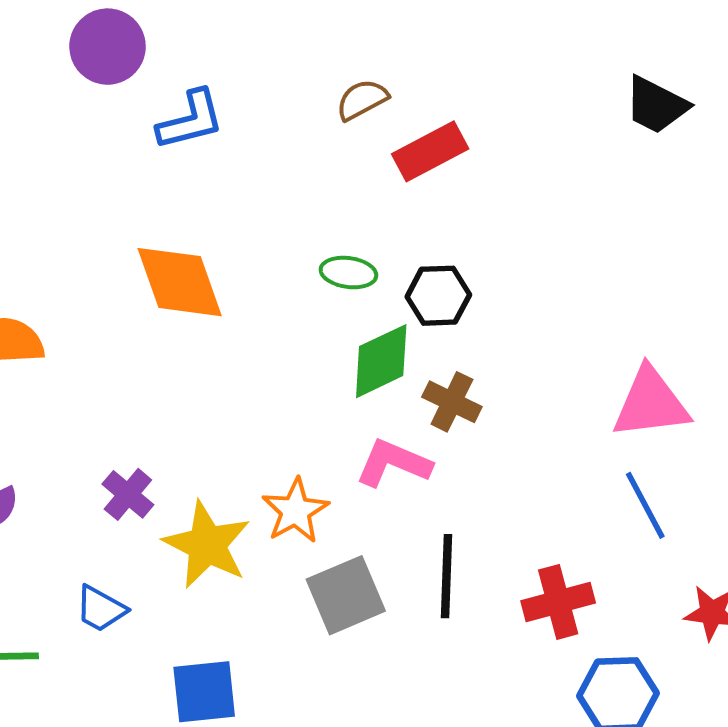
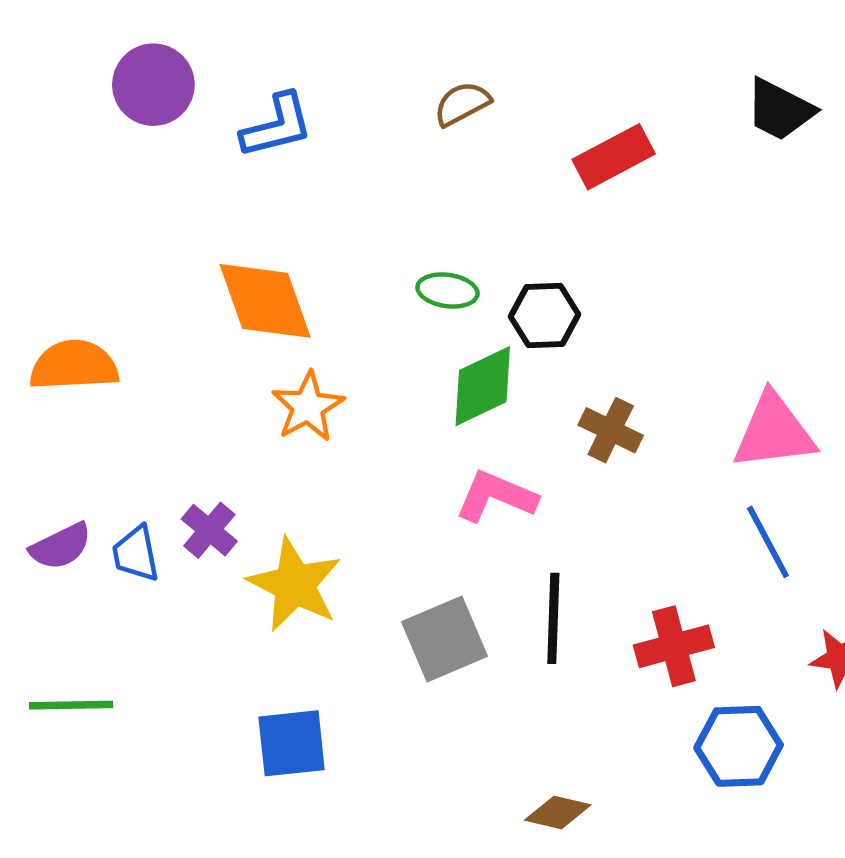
purple circle: (108, 47) -> (153, 85), moved
red rectangle: (430, 151) -> (614, 157), moved
brown cross: (452, 402) -> (611, 430), moved
orange star: (295, 511) -> (308, 407), moved
blue trapezoid: (101, 609) -> (136, 554), moved, turned 50

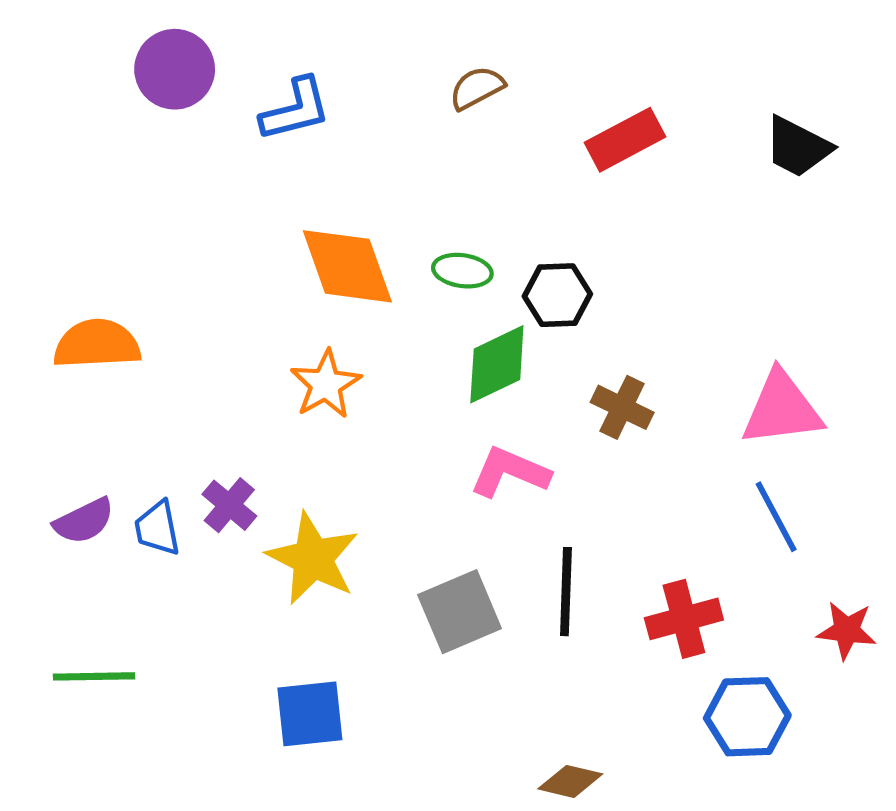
black trapezoid: (780, 110) -> (798, 147), moved
orange diamond: (265, 301) -> (347, 266), moved

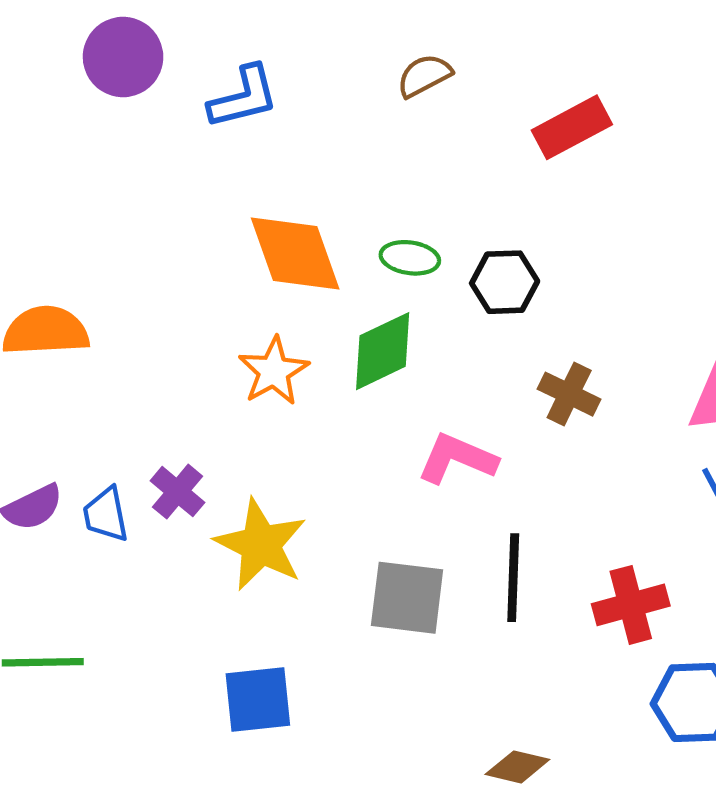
green diamond: (497, 364) -> (383, 351), moved
gray square: (460, 612) -> (407, 598), turned 30

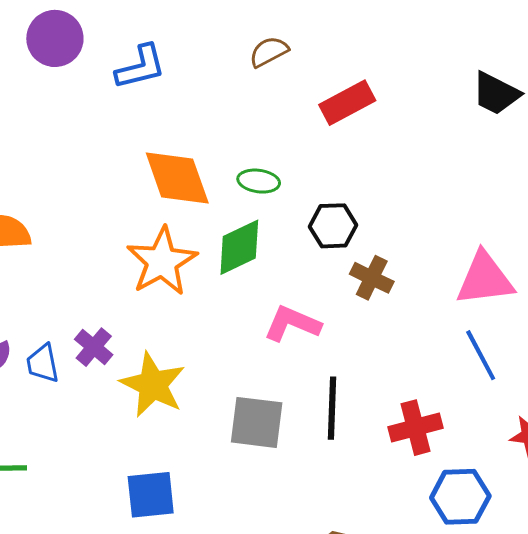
red rectangle: (572, 127) -> (347, 103), moved
black hexagon: (505, 282) -> (333, 226), moved
orange star: (274, 371) -> (162, 262), size x1.4

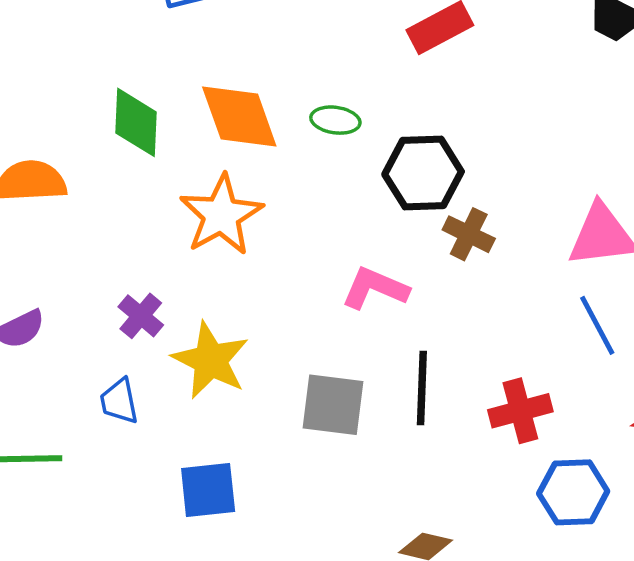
black hexagon: (333, 226) -> (423, 173), size x1.4
green diamond: (239, 247) -> (136, 122), moved, turned -62
blue trapezoid: (43, 363) -> (119, 401), moved

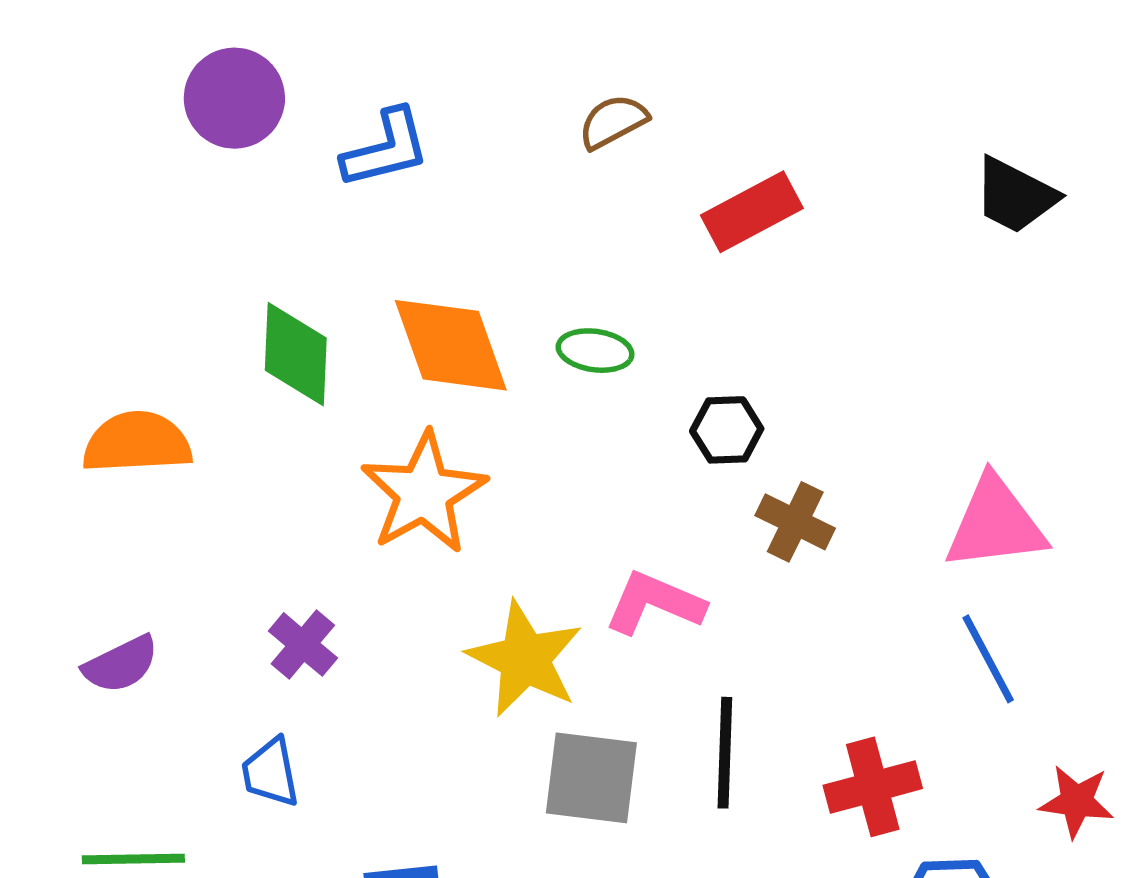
black hexagon: (423, 173) -> (727, 430), size x0.6
yellow star: (210, 360) -> (525, 659), moved

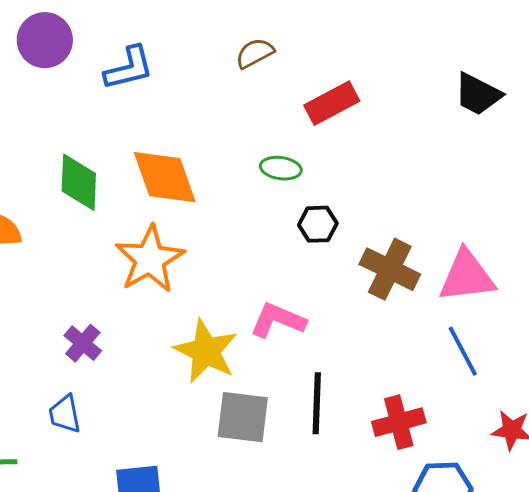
green ellipse: (595, 351) -> (281, 168), moved
brown cross: (795, 522) -> (390, 269), moved, size x1.4

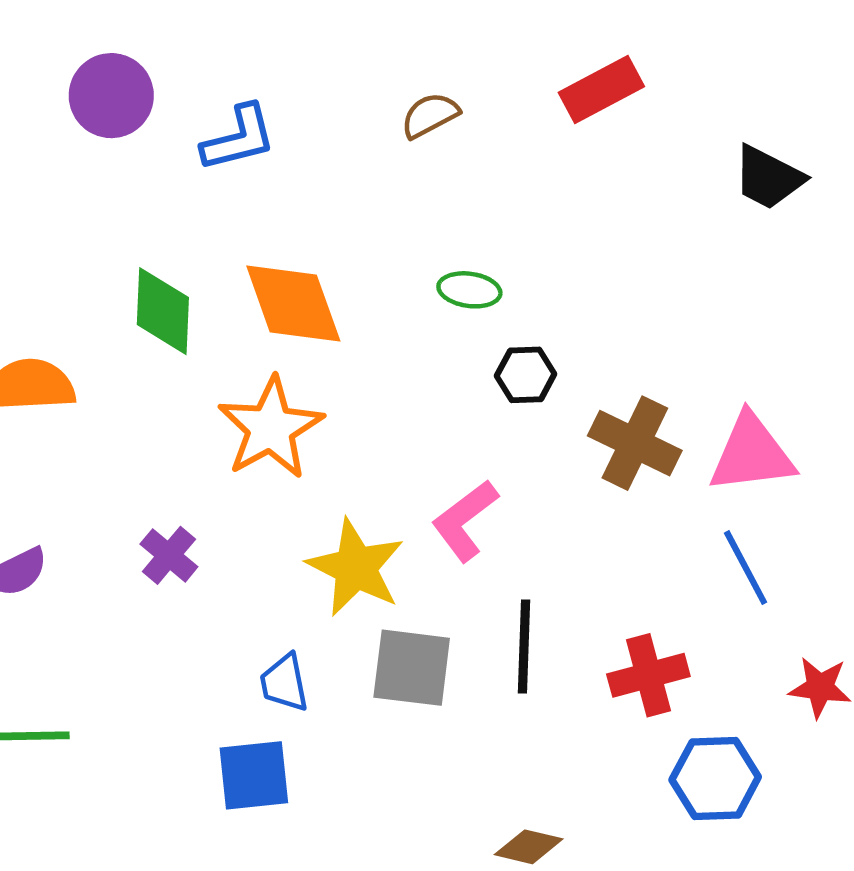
red rectangle: (332, 103) -> (601, 90), moved
pink L-shape: (278, 320) -> (465, 520), turned -60
blue trapezoid: (65, 414) -> (284, 683), moved

